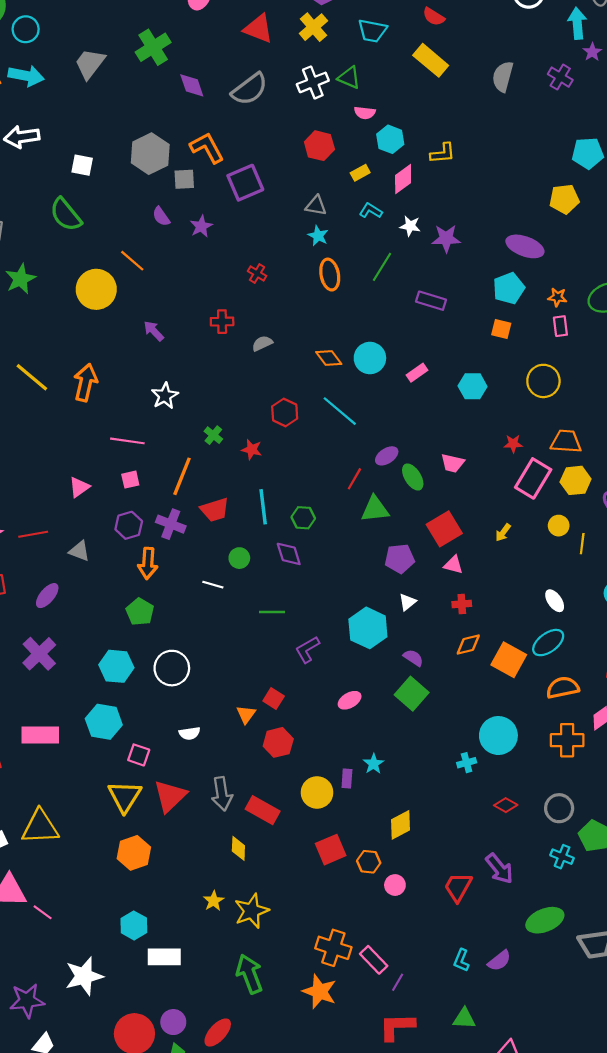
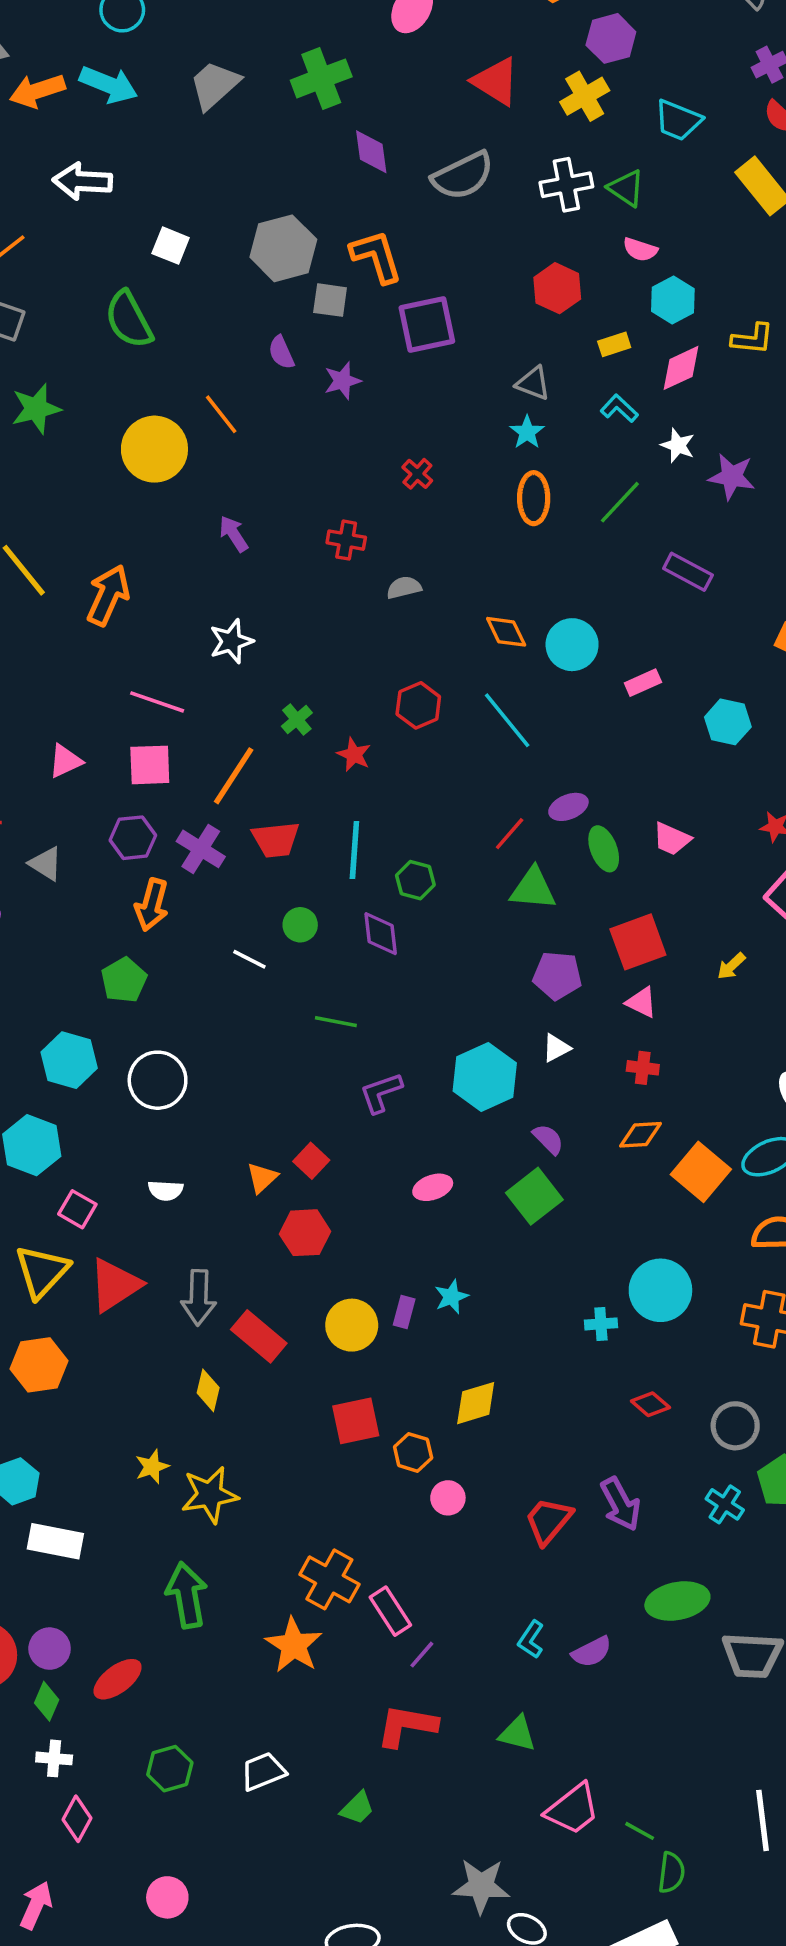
pink square: (130, 480) -> (150, 765), size x1.5

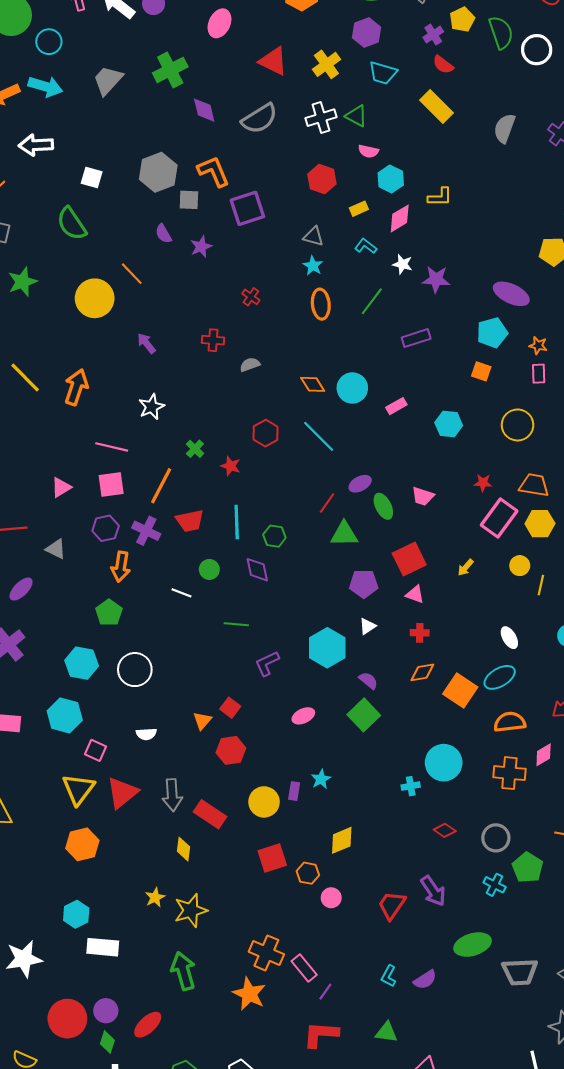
purple hexagon: (611, 38) -> (367, 33), moved
purple rectangle: (688, 572) -> (416, 338), turned -40

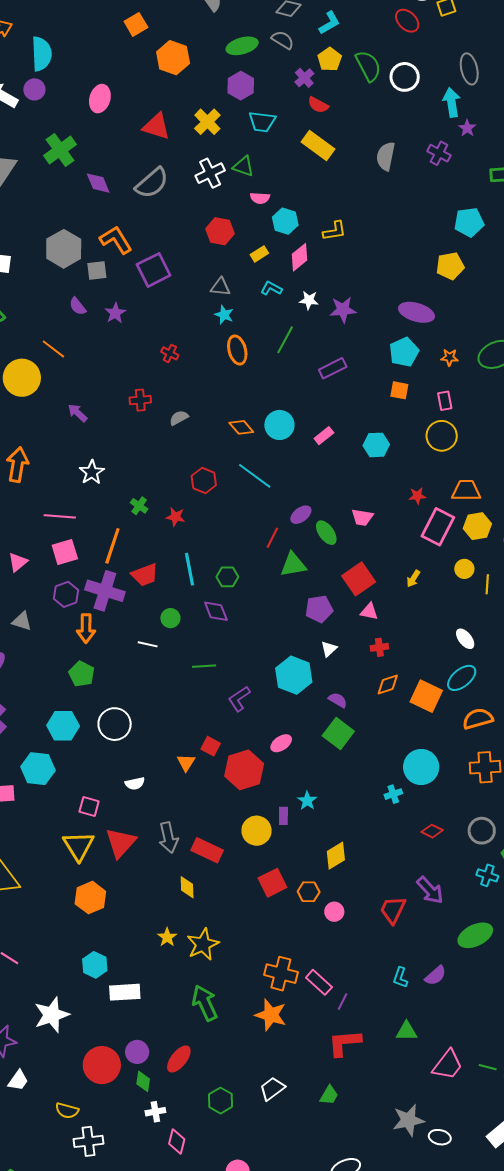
pink rectangle: (539, 374) -> (445, 401), moved
purple cross: (146, 531) -> (105, 591), size x1.4
cyan hexagon: (65, 715) -> (38, 769), moved
red hexagon: (231, 750) -> (244, 770), moved, size x1.4

